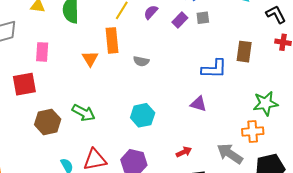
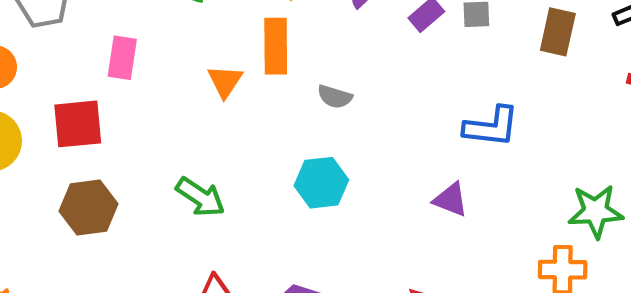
brown rectangle: (244, 52) -> (558, 32), moved
cyan hexagon: (143, 115) -> (321, 183), moved
brown hexagon: (48, 122) -> (88, 208), moved

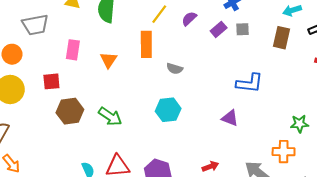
orange triangle: (225, 81) -> (109, 60), moved
red square: (78, 124) -> (51, 81), size x0.7
brown hexagon: (88, 208) -> (70, 111), moved
green star: (596, 211) -> (299, 124), size x0.7

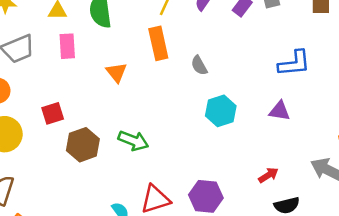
pink rectangle: (73, 50) -> (67, 46), moved
gray semicircle: (175, 69) -> (199, 65), turned 56
cyan hexagon: (168, 110) -> (221, 111), moved

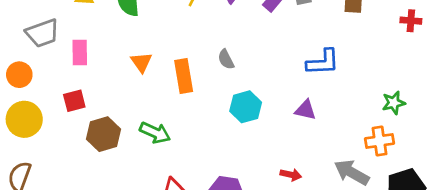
orange rectangle: (158, 43) -> (184, 76), moved
pink rectangle: (67, 46) -> (80, 53), moved
red arrow: (268, 175) -> (291, 175), turned 42

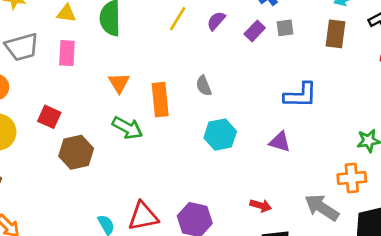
pink rectangle: (80, 53) -> (67, 53), moved
red square: (74, 101) -> (49, 117), turned 35
green arrow: (155, 133) -> (127, 128), moved

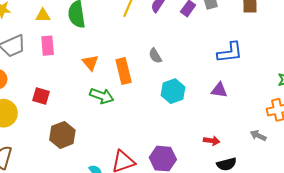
brown hexagon: (76, 152) -> (62, 135), moved
gray arrow: (322, 207) -> (258, 136), size x0.6

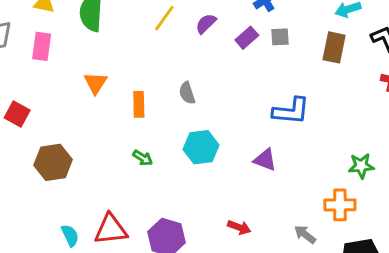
orange rectangle: (124, 71) -> (139, 104), size x0.7
green arrow: (102, 96) -> (143, 158), moved, size x0.6
brown hexagon: (62, 135) -> (53, 162), moved

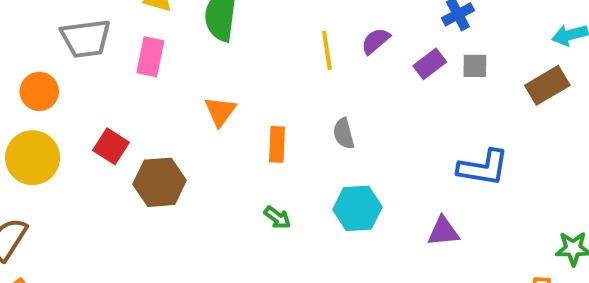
yellow line: (164, 18) -> (327, 50), moved, turned -48
brown rectangle: (334, 47) -> (547, 85), turned 44
purple triangle: (265, 160) -> (443, 231), turned -30
brown hexagon: (53, 162) -> (160, 182), moved

